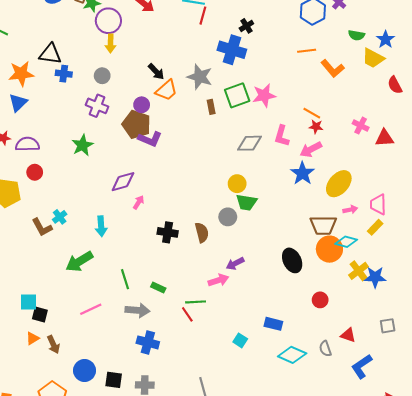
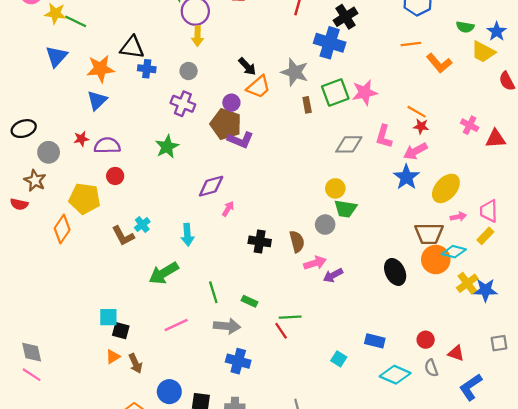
black cross: (246, 26) -> (345, 17), size x1.5
pink arrow: (218, 280) -> (315, 263), moved
red circle: (320, 300) -> (426, 340), moved

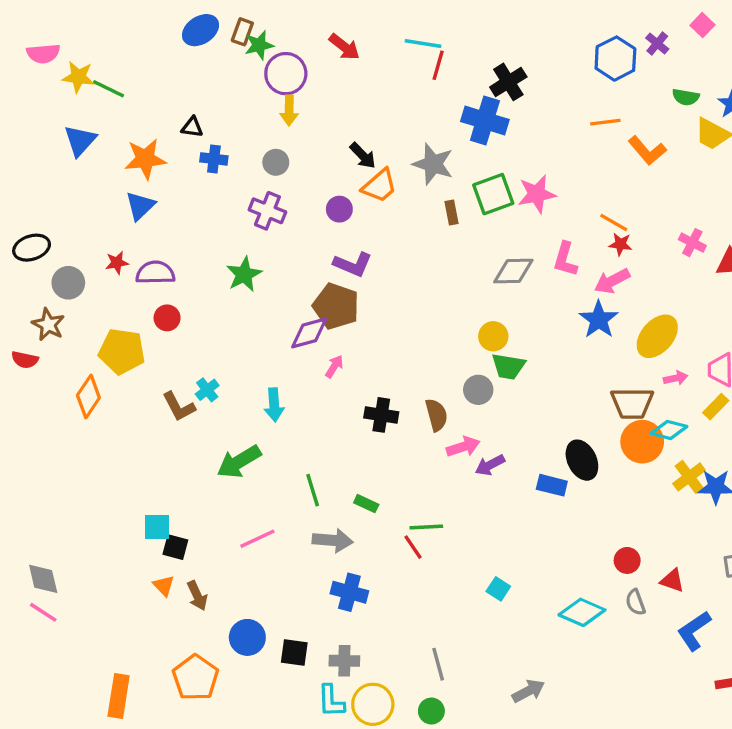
black triangle: (132, 47) -> (192, 127), size x0.6
brown pentagon: (226, 124) -> (336, 306), moved
blue rectangle: (375, 341) -> (552, 485), moved
orange triangle: (113, 357) -> (164, 586), turned -42

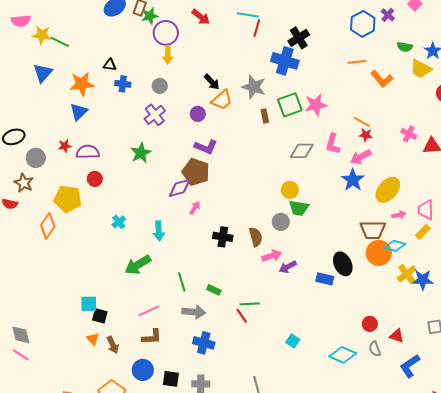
purple cross: (267, 211) -> (155, 115), turned 30
brown L-shape: (179, 407) -> (152, 337), moved, turned -65

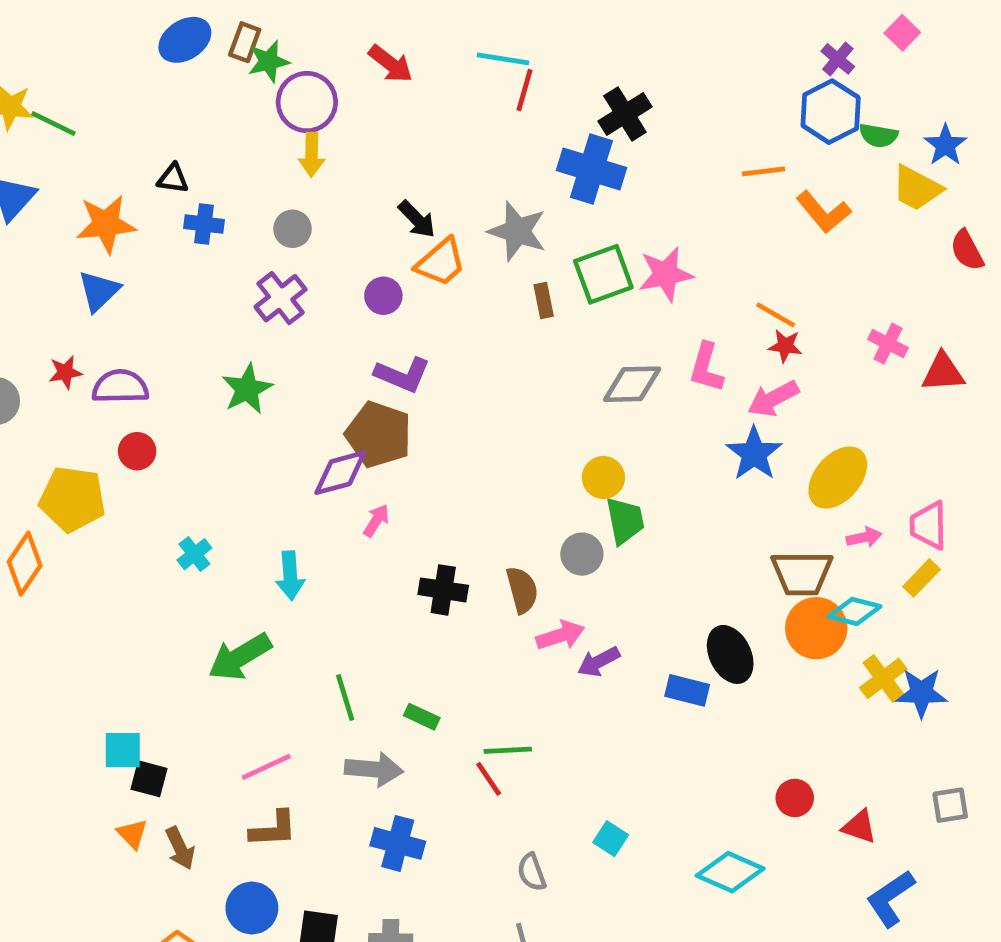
blue hexagon: (363, 24) -> (831, 112), moved
green trapezoid: (299, 208) -> (625, 521), turned -110
gray semicircle: (375, 349) -> (532, 872), moved

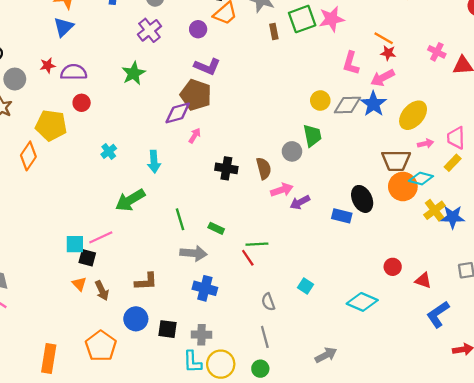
gray diamond: (632, 384) -> (347, 105), moved
yellow circle: (603, 478) -> (320, 101), moved
pink line: (266, 767) -> (101, 237), moved

